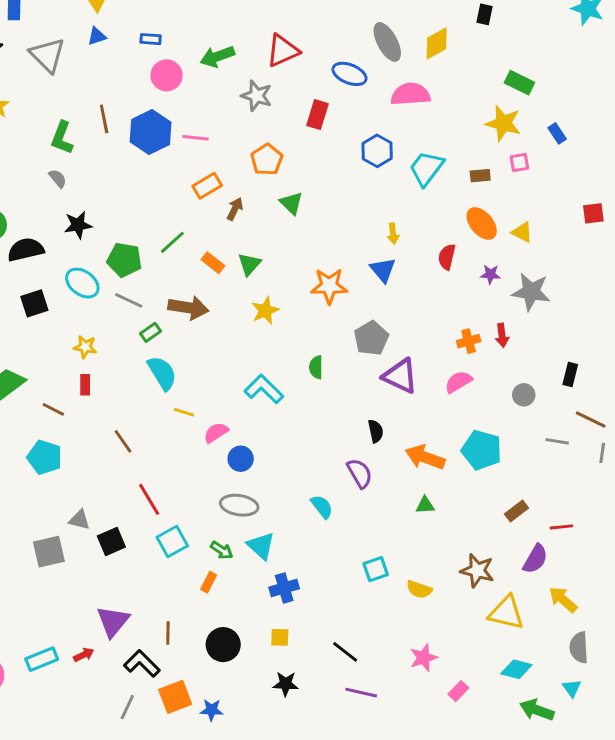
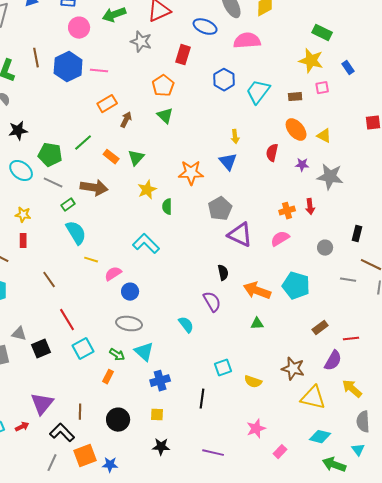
orange pentagon: (267, 160) -> (163, 86), moved
green semicircle: (316, 367) -> (167, 207), moved
black line: (345, 652) -> (202, 399), moved, turned 60

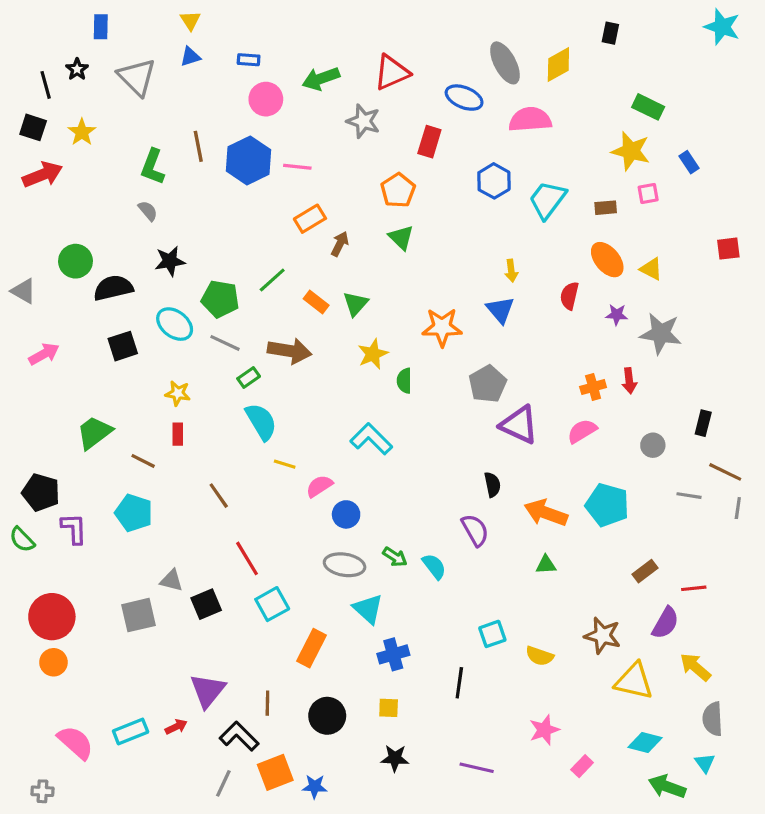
green arrow: (117, 355) -> (395, 557), moved
orange rectangle: (108, 377) -> (311, 648), size x1.6

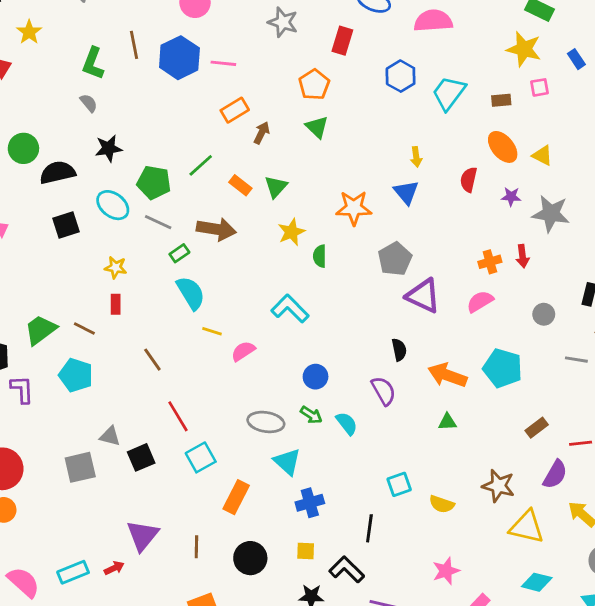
green trapezoid: (94, 433) -> (40, 330), moved
blue circle: (346, 514) -> (316, 377), moved
black L-shape: (239, 736) -> (347, 569), moved

